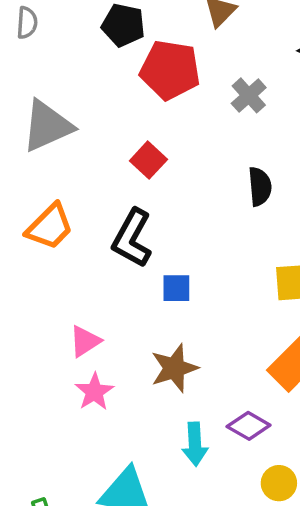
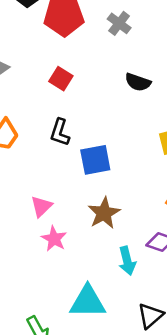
black semicircle: (260, 186) -> (138, 82), turned 125
black L-shape: (132, 238) -> (60, 132), size x0.7
blue square: (176, 288) -> (95, 160), size x1.5

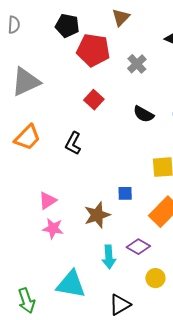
red square: (61, 79) -> (94, 100), moved
blue square: (95, 160) -> (125, 193), moved, size x0.6
pink star: (54, 239) -> (53, 228), turned -30

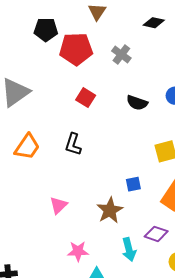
pink star: (53, 228) -> (78, 251), moved

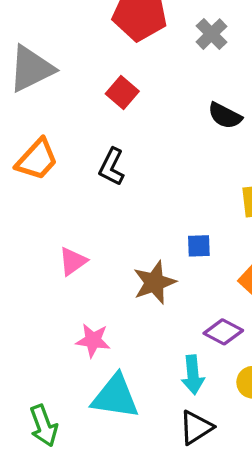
red square: (86, 98) -> (122, 92), moved
cyan arrow: (129, 249) -> (193, 375), moved

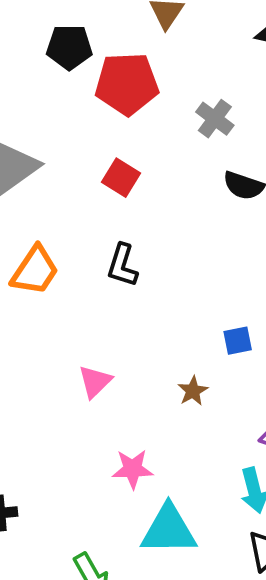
gray cross: (212, 34) -> (215, 119), moved
brown star: (154, 282) -> (193, 391), size x0.6

